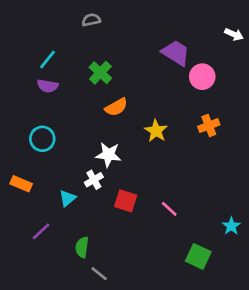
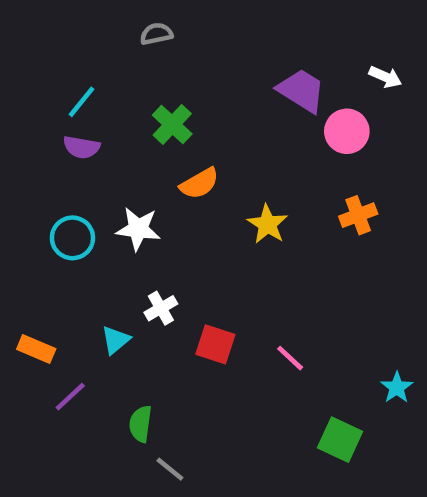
white arrow: (234, 34) -> (385, 77), moved
white star: (108, 155) -> (138, 229), moved
orange rectangle: (21, 184) -> (36, 349), moved

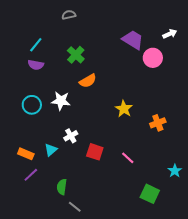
white arrow: (385, 77) -> (170, 34), turned -48
orange cross: (358, 215) -> (158, 123), moved
yellow star: (267, 224) -> (124, 109), moved
orange rectangle: (36, 349) -> (26, 154), moved

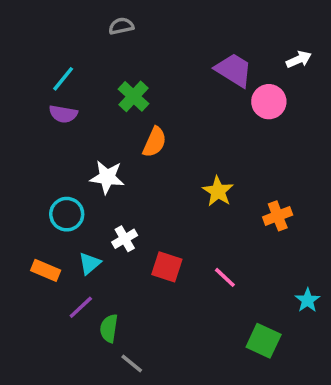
orange semicircle: (88, 81) -> (155, 142), turned -36
cyan circle: (32, 105) -> (67, 214), moved
purple line: (31, 175) -> (81, 307), moved

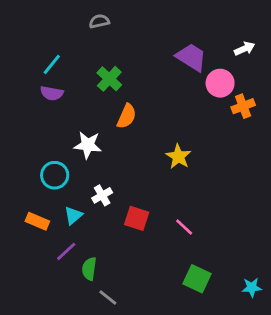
orange cross: (278, 216) -> (243, 106), moved
cyan star: (308, 300) -> (252, 287), moved, turned 30
green square: (264, 341) -> (197, 279), moved

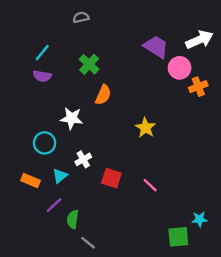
white arrow: (245, 49) -> (199, 40), size x1.6
green square: (197, 279) -> (178, 237), moved, turned -30
cyan star: (252, 287) -> (199, 219), moved

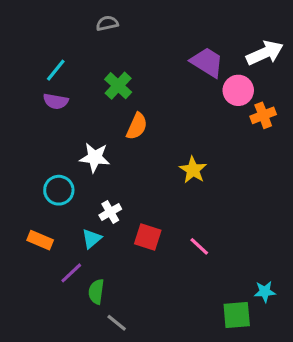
cyan triangle: (60, 176) -> (92, 239), moved

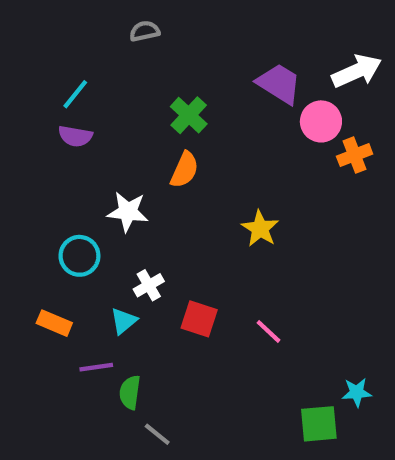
green cross: (118, 86) -> (189, 115), moved
purple line: (71, 273) -> (96, 367), turned 35

